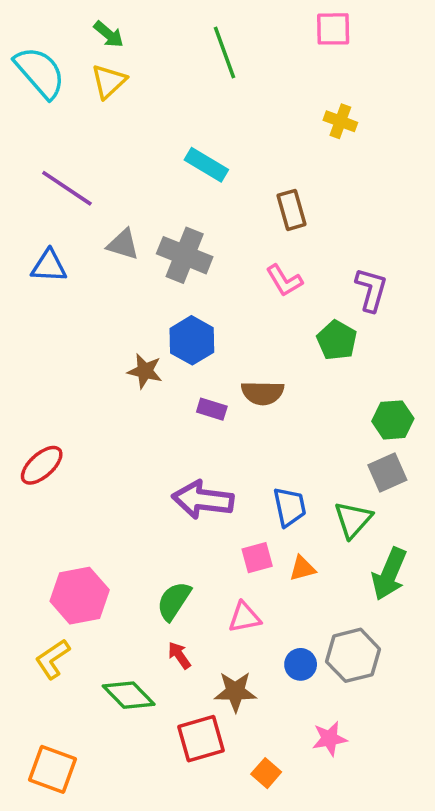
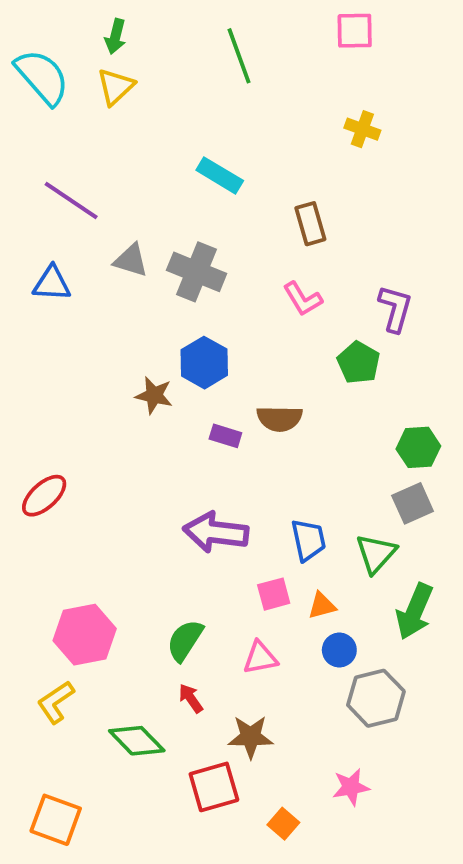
green arrow: (109, 34) -> (115, 36), turned 64
blue circle: (301, 664) -> (339, 650), moved

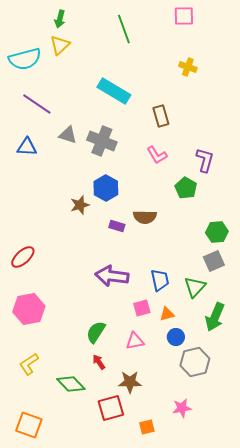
cyan semicircle: (42, 77) -> (25, 59), moved, turned 116
cyan rectangle: (220, 175) -> (114, 91), size x1.4
brown star: (154, 395) -> (80, 205), turned -30
pink hexagon: (85, 635) -> (29, 309), moved
orange square: (283, 824) -> (147, 427), turned 35

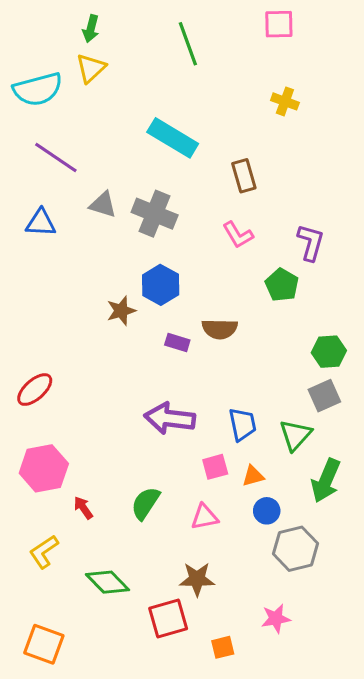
red arrow: (99, 362) -> (83, 508), moved

